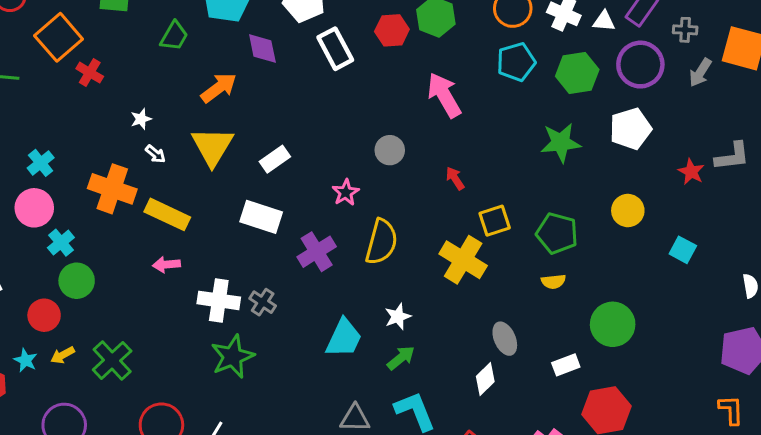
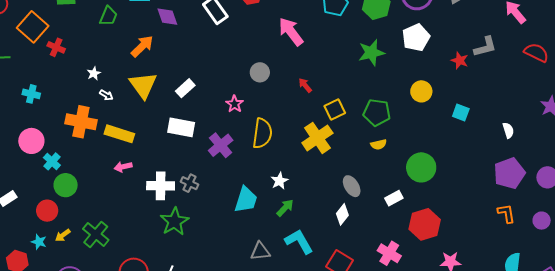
cyan cross: (41, 163) -> (31, 94), moved, turned -30
yellow cross: (463, 260) -> (317, 138), turned 32

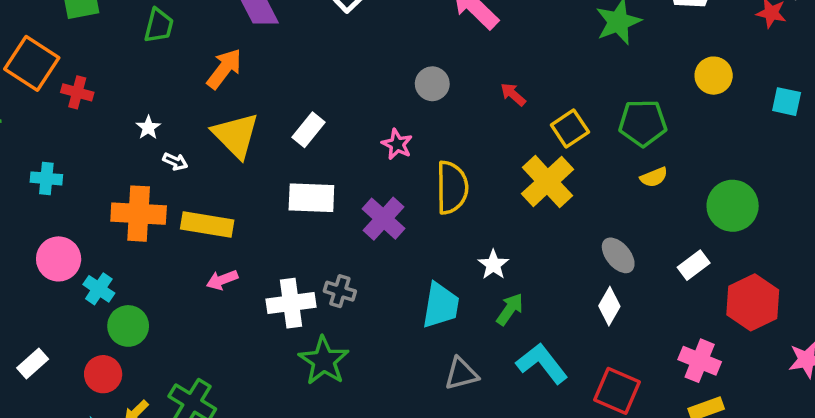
gray triangle: (260, 251) -> (461, 374), moved

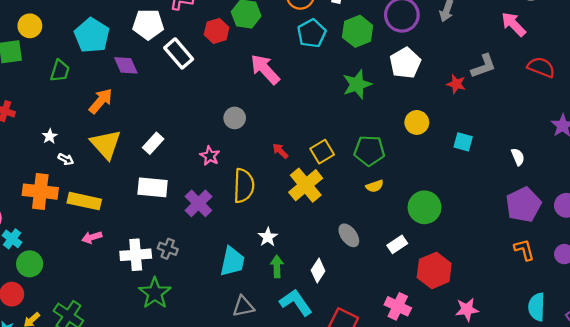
red arrow: (513, 94) -> (280, 151), moved
white diamond: (609, 306) -> (318, 271), moved
green arrow: (510, 309) -> (277, 266), turned -40

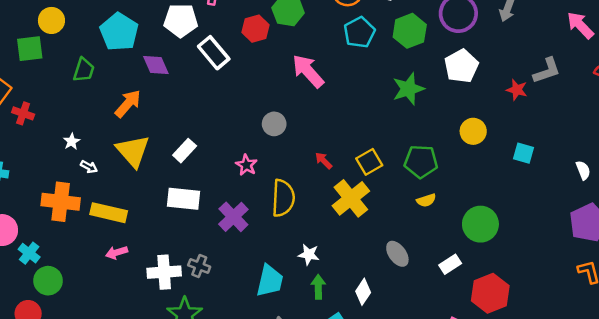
white star: (268, 237) -> (309, 254), turned -30

